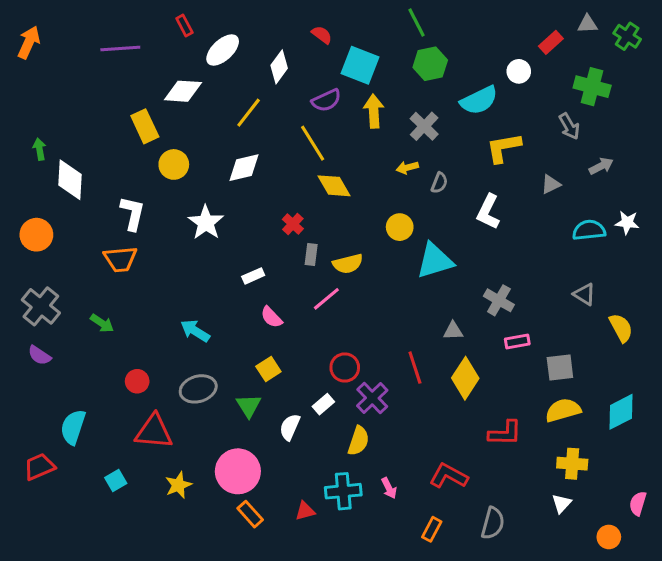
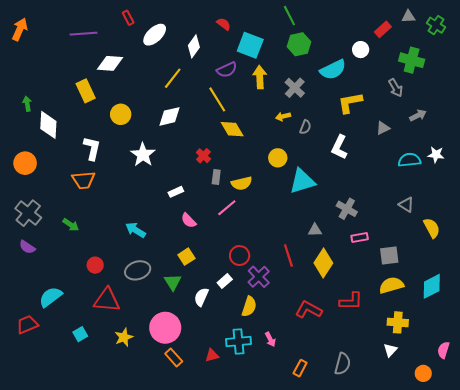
white diamond: (183, 91) -> (110, 63), moved
yellow rectangle: (145, 126) -> (86, 91), moved
cyan semicircle: (73, 427) -> (51, 297), turned 35
red L-shape: (449, 476) -> (309, 310), moved

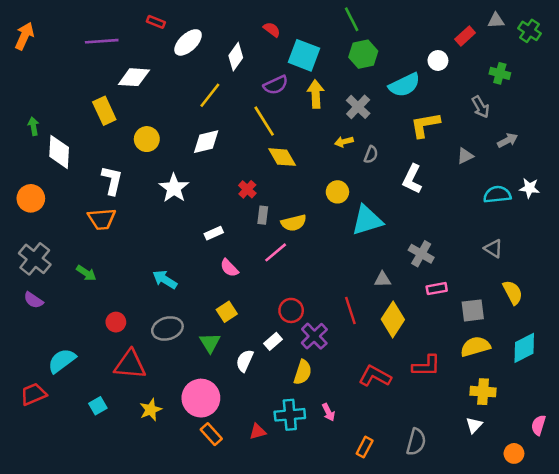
red rectangle: (128, 18) -> (156, 22), turned -40
green cross: (412, 60) -> (500, 73), size x0.7
yellow semicircle: (432, 228) -> (513, 292), moved

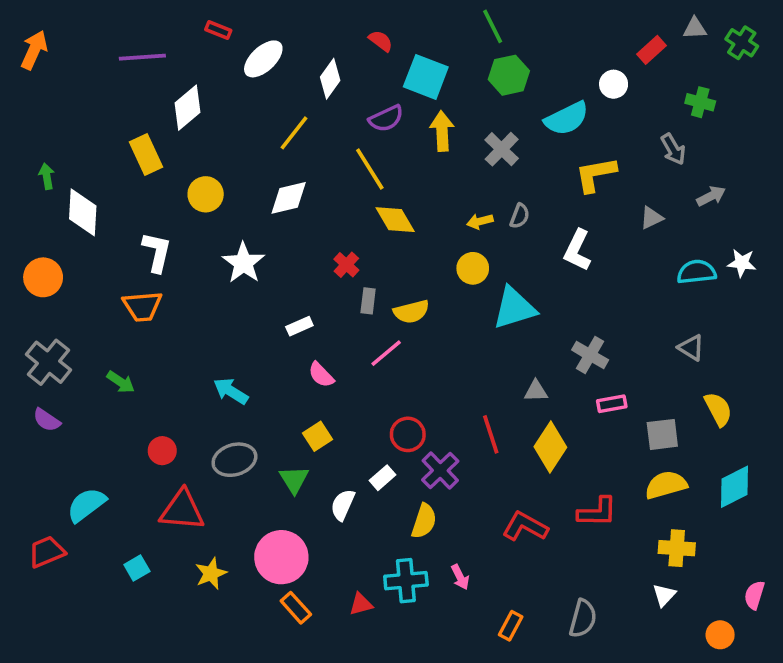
white diamond: (134, 77) -> (188, 108), turned -44
yellow arrow: (344, 142) -> (480, 221), moved

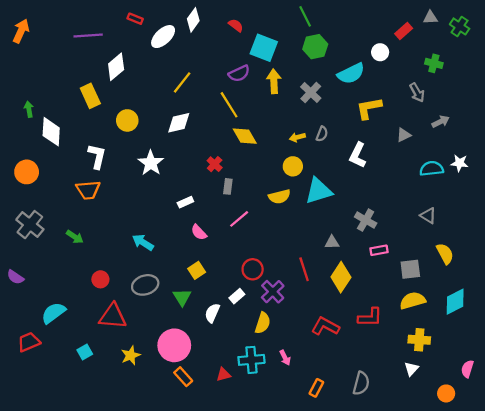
white diamond: (330, 79) -> (193, 20), moved
yellow semicircle: (411, 312) -> (279, 197), moved
purple semicircle: (47, 420) -> (15, 277), moved

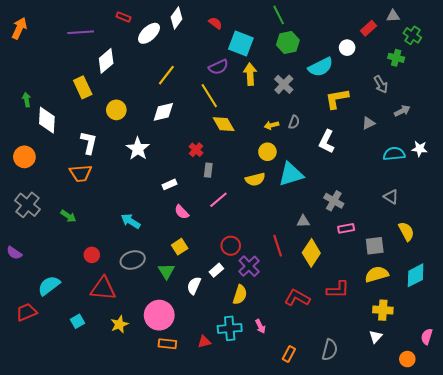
green cross: (460, 26) -> (412, 35), moved
orange rectangle: (183, 377) -> (167, 344), turned -42

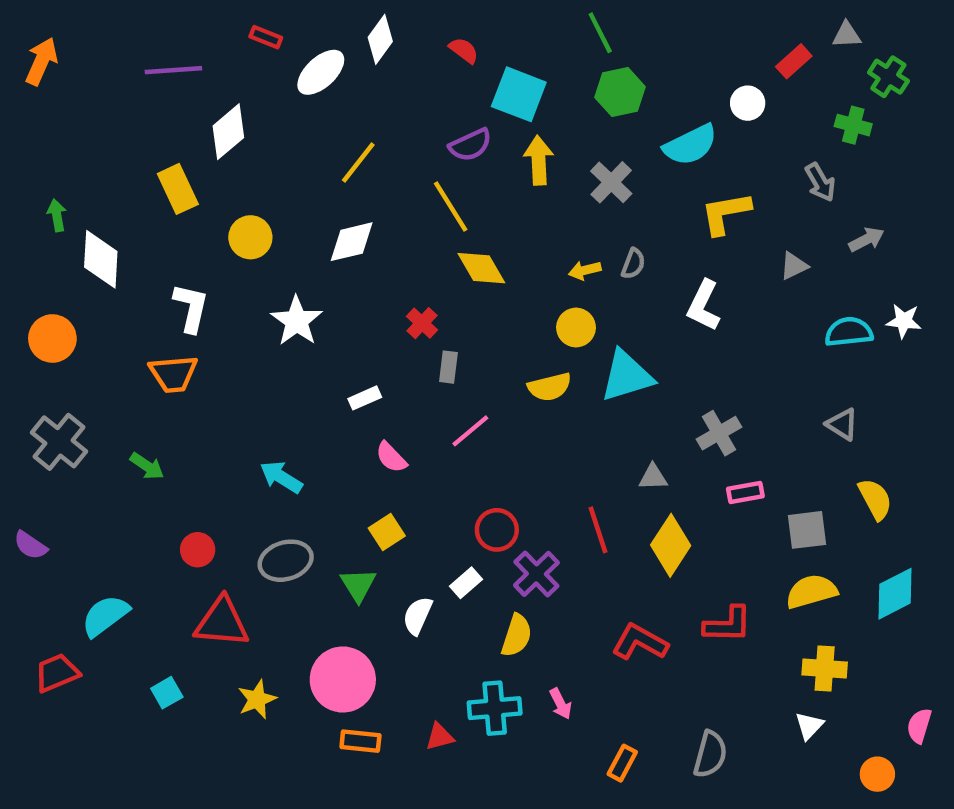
gray cross: (334, 201) -> (719, 433), turned 30

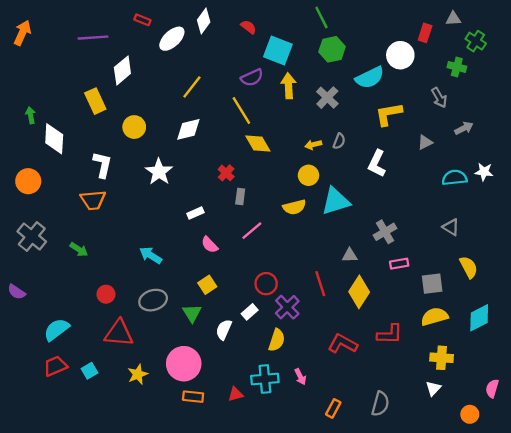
red rectangle: (794, 61) -> (425, 33), turned -30
white circle: (748, 103) -> (400, 55), size x1.5
red trapezoid: (57, 673) -> (55, 366), moved

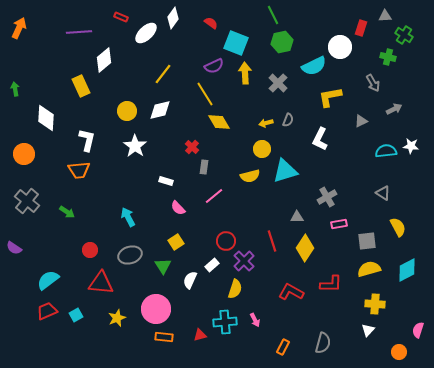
green arrow: (31, 115) -> (15, 89), moved
yellow circle: (134, 127) -> (127, 111), moved
white rectangle: (195, 213) -> (166, 181), turned 40
cyan arrow: (151, 255) -> (128, 217), turned 30

